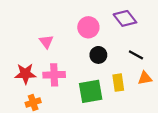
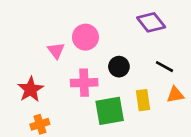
pink circle: (88, 27) -> (85, 37), moved
red star: (25, 74) -> (31, 89), turned -30
pink cross: (54, 75) -> (84, 83), moved

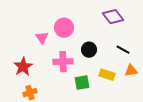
yellow rectangle: (143, 100) -> (107, 75), turned -63
green square: (110, 111) -> (82, 83), size x0.7

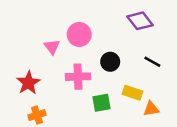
orange triangle: (131, 71) -> (151, 109), moved

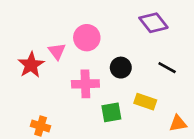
red star: (28, 83) -> (31, 65), moved
orange triangle: (151, 109) -> (178, 123), moved
orange cross: (37, 115) -> (41, 126), turned 35

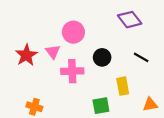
pink triangle: (57, 51) -> (53, 52), moved
yellow rectangle: (145, 102) -> (123, 86), turned 60
green square: (111, 112) -> (101, 106), moved

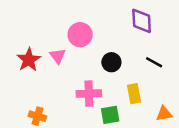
purple diamond: (130, 20) -> (142, 21), turned 35
pink cross: (72, 71) -> (89, 94), moved

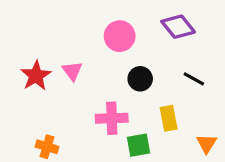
purple diamond: (142, 21) -> (178, 27), turned -36
pink circle: (80, 35) -> (120, 36), moved
orange triangle: (164, 114) -> (207, 144), turned -48

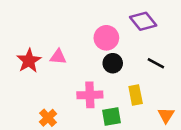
pink circle: (120, 36) -> (106, 38), moved
pink triangle: (72, 71) -> (58, 57), turned -48
orange cross: (47, 147) -> (48, 118), moved, turned 30

